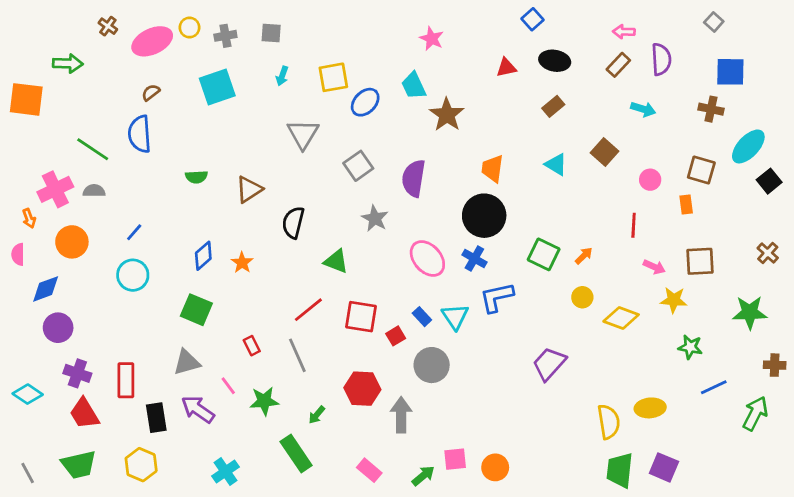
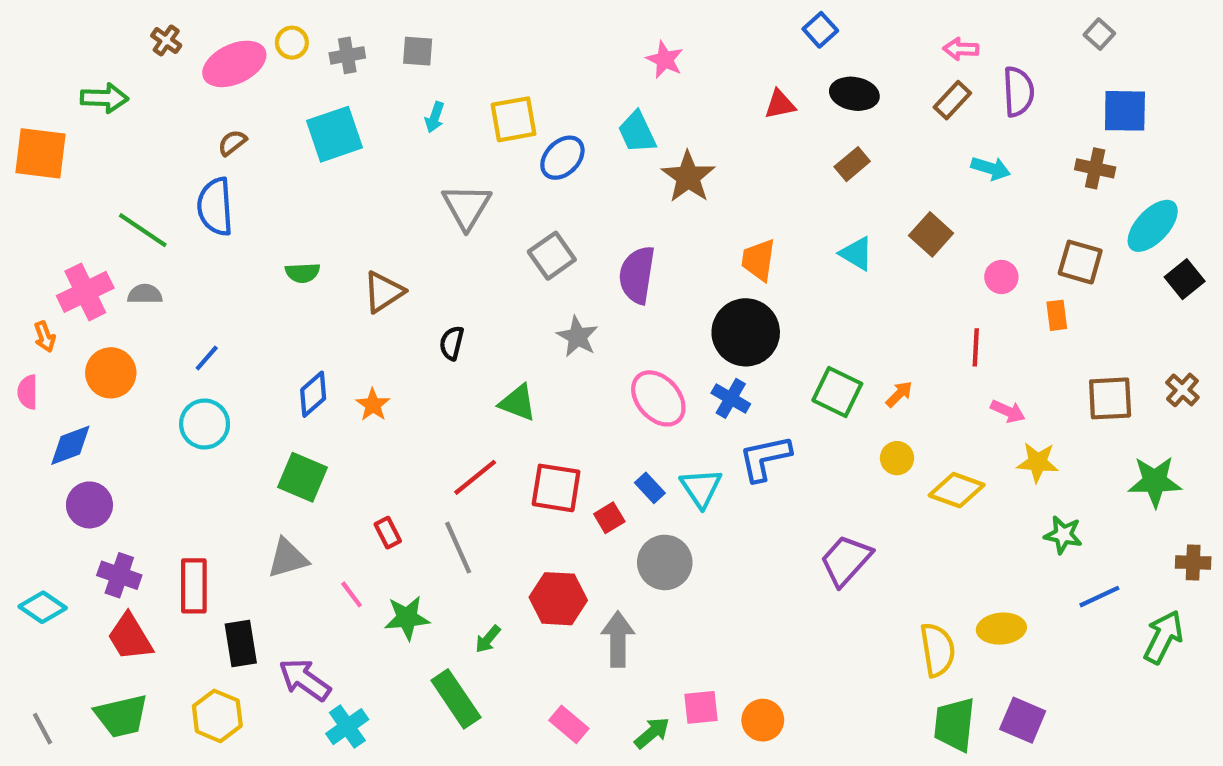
black semicircle: (293, 223) -> (452, 343), size x0.7
brown square: (700, 261) -> (1110, 398), moved
purple arrow: (198, 409) -> (305, 680), moved

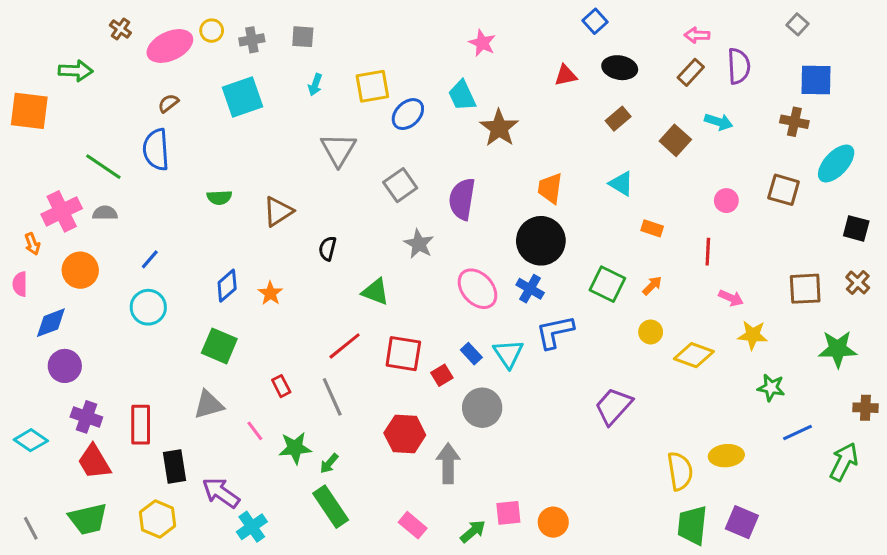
brown square: (931, 234) -> (675, 140), moved
black square: (1185, 279) -> (856, 228), moved, turned -36
orange rectangle: (1057, 315) -> (652, 228), moved, turned -65
green arrow: (488, 639) -> (329, 463), moved

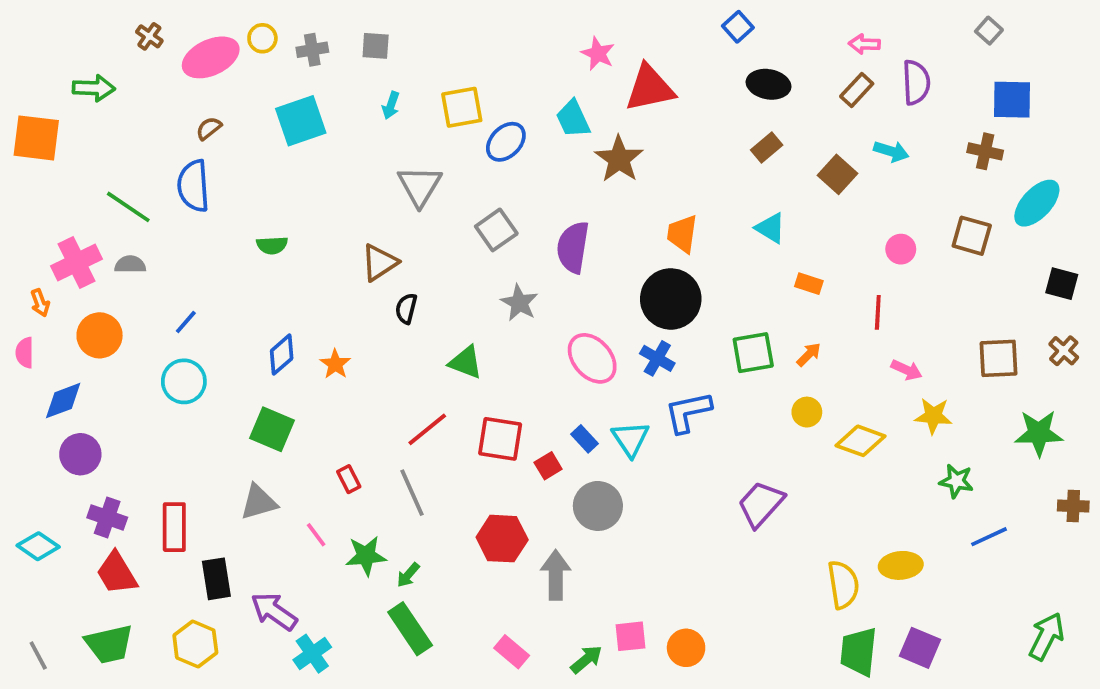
red triangle: (566, 75) -> (650, 88), moved, size x1.8
brown triangle: (278, 211) -> (379, 263), moved
green square: (607, 284) -> (753, 353), turned -36
green arrow: (844, 462) -> (1046, 636), moved

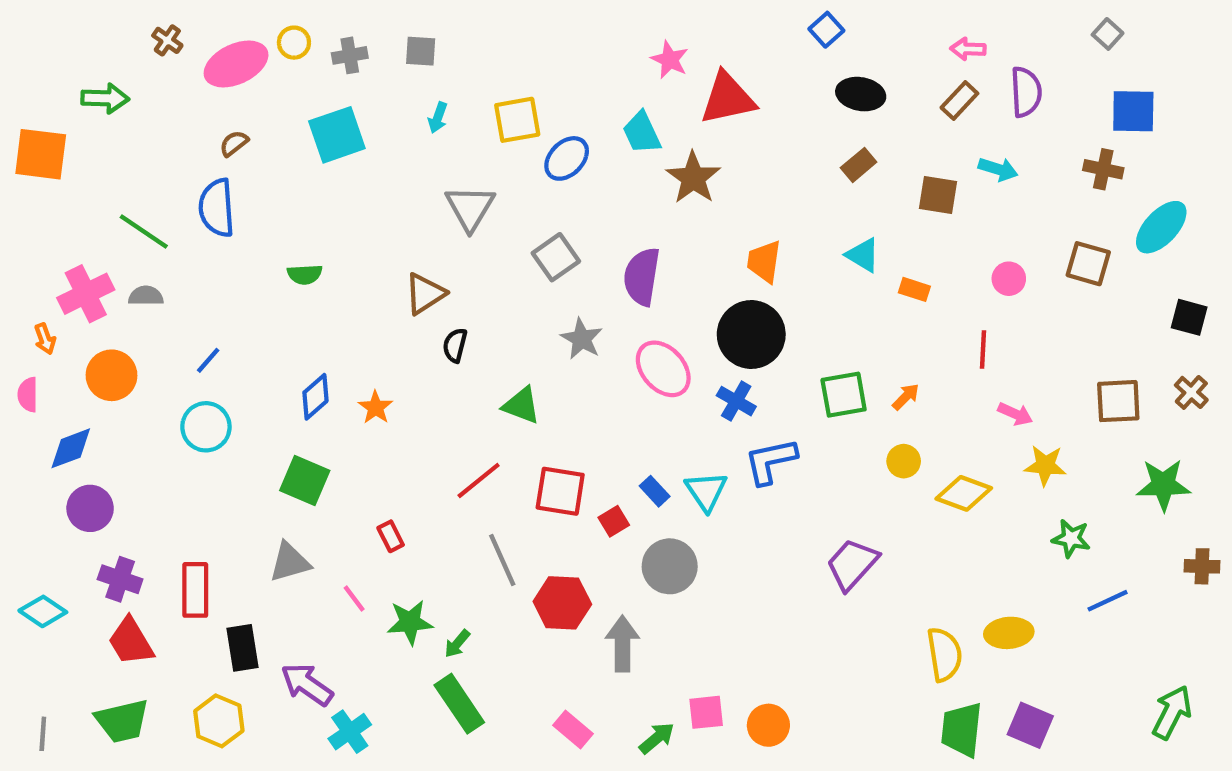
brown square: (838, 174) -> (938, 195), turned -33
orange rectangle: (809, 284) -> (914, 289), moved
pink ellipse: (592, 358) -> (663, 369), moved
gray line: (412, 493) -> (502, 560), moved
gray line: (38, 655) -> (43, 734), turned 32

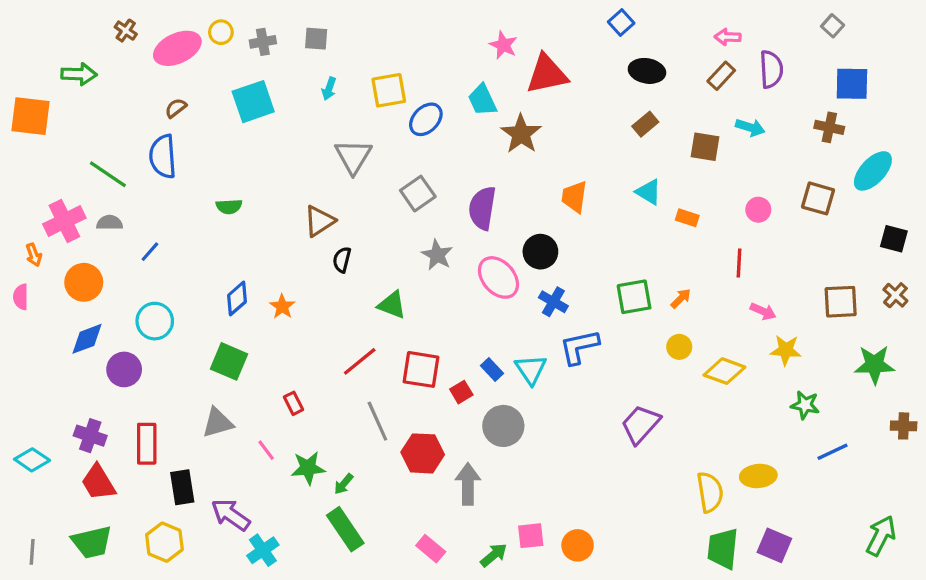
black circle: (751, 334) -> (540, 252), moved, size x0.7
blue line: (208, 360) -> (150, 252), moved
blue diamond: (71, 448) -> (87, 339), moved
purple circle: (90, 508) -> (124, 369), moved

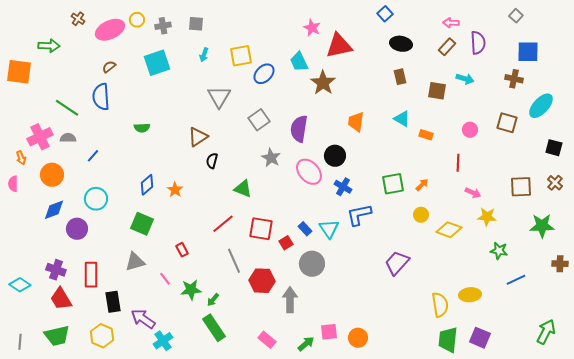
brown rectangle: (645, 124) -> (400, 77), turned -63

